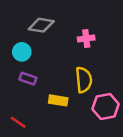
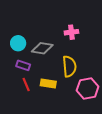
gray diamond: (41, 25) -> (42, 48), moved
red line: (18, 122) -> (26, 84), moved, turned 32

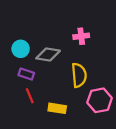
yellow rectangle: (48, 83) -> (57, 108), moved

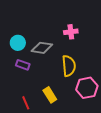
red line: (30, 96) -> (26, 103), moved
yellow rectangle: (57, 108) -> (50, 95), turned 49

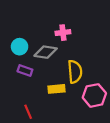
pink cross: (71, 32) -> (63, 33), moved
yellow rectangle: (50, 95) -> (56, 89), moved, turned -63

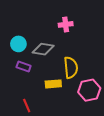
pink cross: (63, 33) -> (66, 24), moved

